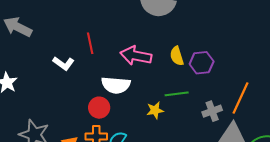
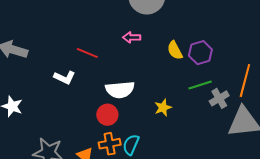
red line: (90, 43) -> (87, 53), turned -45
pink arrow: (136, 56) -> (132, 37), moved, size x0.6
green line: (177, 94) -> (200, 85), moved

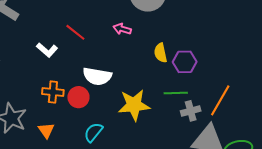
yellow star: (163, 108) -> (134, 105), size x1.8
orange cross: (110, 144) -> (53, 92), moved

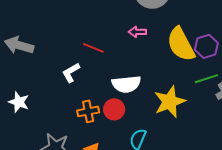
white L-shape: (47, 50) -> (71, 73), turned 125
yellow semicircle: (161, 53) -> (181, 44), size x1.8

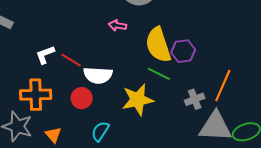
red line: (93, 48) -> (71, 60), moved
green line: (206, 79) -> (159, 74), moved, turned 35
orange cross: (88, 111) -> (36, 95), moved, size x1.4

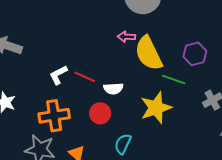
yellow semicircle: (158, 45) -> (148, 53), moved
white semicircle: (98, 75) -> (113, 89), size x0.7

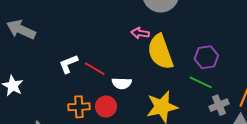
green line: (174, 80) -> (201, 82), moved
orange cross: (54, 116) -> (79, 107), moved, size x0.7

